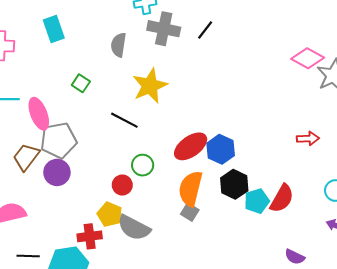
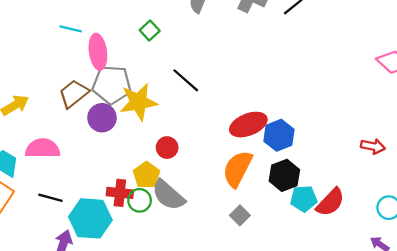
yellow star: (150, 86) -> (139, 102), moved
green circle: (143, 165) -> (140, 200), moved
gray square: (190, 212) -> (240, 215), moved

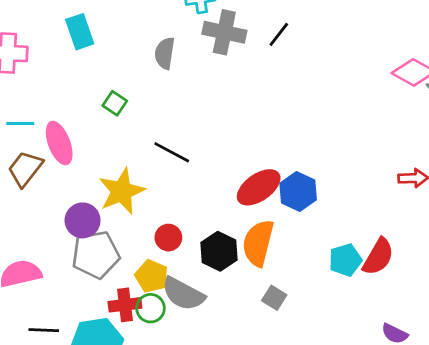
gray pentagon: (112, 85) -> (96, 255), moved
brown trapezoid: (74, 94) -> (25, 169), moved
black hexagon: (284, 175) -> (219, 251), moved

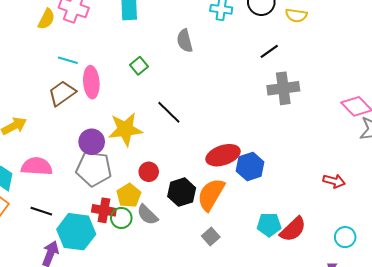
gray cross: (224, 32) -> (283, 88), moved, turned -36
gray semicircle: (165, 53) -> (185, 41), turned -40
gray semicircle: (183, 294) -> (147, 215), size x0.7

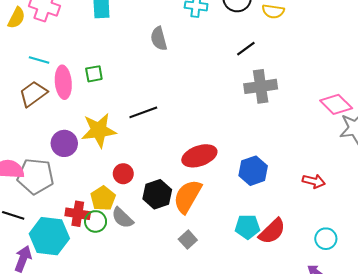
green square: (139, 66) -> (94, 74), moved, turned 30
black line: (169, 112) -> (143, 112), turned -64
blue hexagon: (250, 166) -> (253, 171), moved
gray pentagon: (94, 169) -> (35, 176), moved

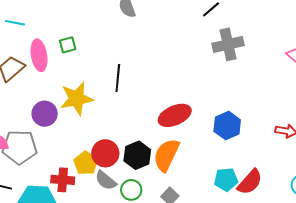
cyan line: (39, 60) -> (15, 23), moved
black line: (143, 112) -> (118, 78), turned -60
red circle: (123, 174) -> (105, 153), moved, size x1.4
green circle: (96, 221) -> (131, 190), moved

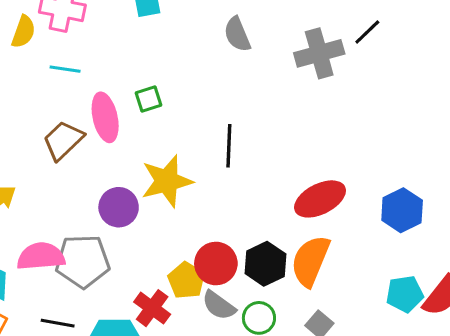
gray cross: (228, 44) -> (319, 53), moved
red cross: (63, 180) -> (152, 308), turned 35

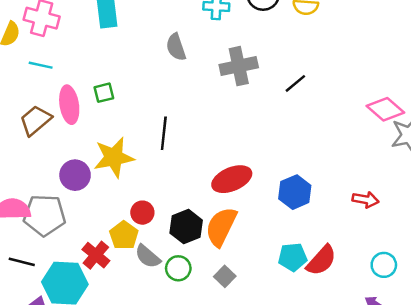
black line: (367, 32) -> (295, 83), moved
red circle: (216, 263) -> (142, 213), moved, size x0.7

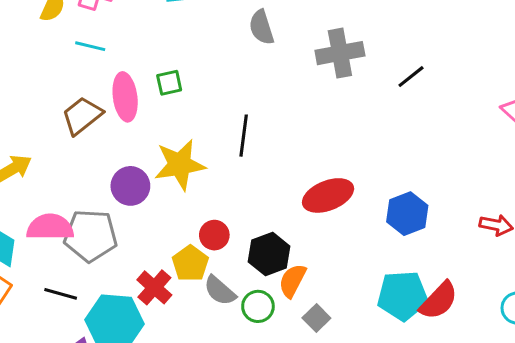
orange semicircle: (221, 227) -> (292, 281), moved, size x0.7
cyan pentagon: (293, 257) -> (403, 296), size x1.4

